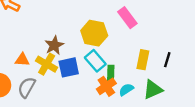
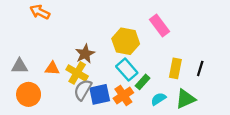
blue square: (69, 67) -> (100, 94), moved
green rectangle: (111, 73) -> (143, 82), turned 40
orange cross: (106, 86) -> (123, 96), moved
gray semicircle: (27, 87) -> (83, 90), moved

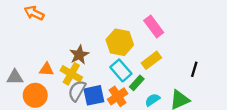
gray triangle: (19, 66) -> (15, 77), moved
yellow rectangle: (175, 68) -> (151, 60), moved, turned 42
orange circle: (29, 94) -> (35, 95), moved

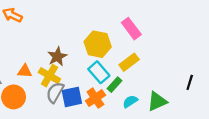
black line: (194, 69) -> (190, 82), moved

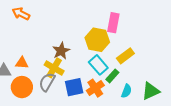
pink rectangle: (131, 29) -> (113, 23), moved, turned 48
orange triangle: (25, 71) -> (22, 63), moved
gray semicircle: (55, 92) -> (47, 82), moved
cyan semicircle: (130, 101) -> (126, 91), turned 144

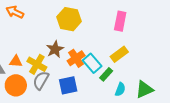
pink rectangle: (113, 23) -> (120, 21), moved
yellow hexagon: (97, 40) -> (69, 19), moved
yellow cross: (54, 68) -> (37, 64), moved
orange cross: (95, 88) -> (76, 58), moved

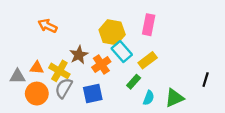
orange arrow: (15, 12) -> (48, 26), moved
yellow hexagon: (69, 19) -> (112, 32), moved
cyan rectangle: (92, 63) -> (122, 52), moved

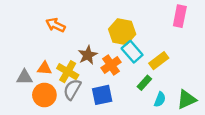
pink rectangle: (149, 25) -> (180, 16), moved

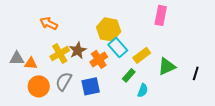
orange triangle: (44, 68) -> (31, 63), moved
yellow cross: (68, 72) -> (60, 53), moved, turned 30
gray triangle: (24, 77) -> (17, 58), moved
green triangle: (187, 99) -> (167, 66), moved

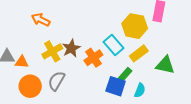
yellow hexagon: (109, 29) -> (135, 26), moved
green triangle: (167, 66) -> (165, 65), turned 36
blue square: (91, 86) -> (116, 86), moved, turned 30

